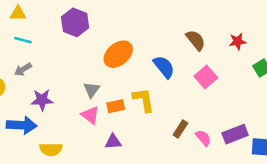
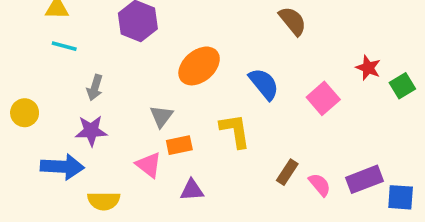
brown semicircle: (196, 40) -> (293, 21), moved
red star: (238, 41) -> (368, 68), moved, turned 30
gray arrow: (23, 69) -> (95, 88), moved, turned -42
orange rectangle: (116, 106) -> (179, 145), moved
pink triangle: (90, 115) -> (149, 165), moved

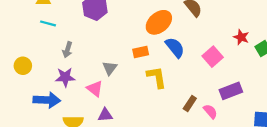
orange ellipse: (199, 66) -> (159, 22), moved
orange rectangle: (179, 145) -> (141, 52), moved
pink triangle: (149, 165) -> (95, 89), moved
purple rectangle: (365, 179) -> (231, 91), moved
purple triangle: (192, 190) -> (105, 115), moved

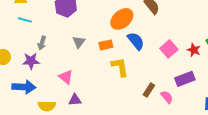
red star: (241, 37) -> (194, 50), moved
gray triangle: (110, 68) -> (79, 42), moved
purple star: (65, 77) -> (31, 61), moved

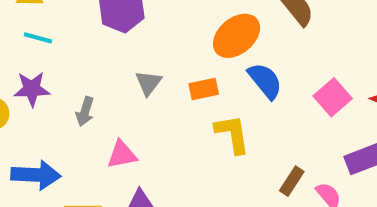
gray arrow: (42, 43) -> (85, 112), moved
purple star: (31, 61) -> (32, 89), moved
pink triangle: (66, 77) -> (122, 155), turned -49

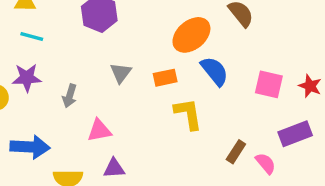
pink square: (333, 97) -> (269, 84), turned -36

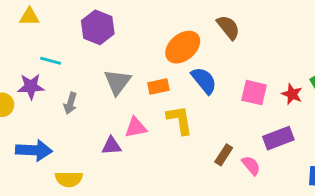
cyan line: (32, 37) -> (51, 61), moved
gray triangle: (121, 73) -> (117, 82), size x1.4
pink triangle: (99, 130) -> (136, 128), moved
purple triangle: (114, 168) -> (111, 146), moved

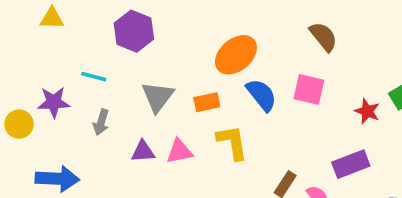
brown semicircle: (228, 27) -> (323, 37), moved
cyan line: (51, 61) -> (94, 77), moved
pink square: (254, 93) -> (309, 89), moved
purple triangle: (111, 146) -> (143, 151), moved

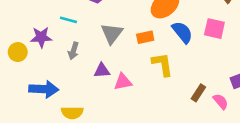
pink triangle: (179, 151) -> (123, 82), moved

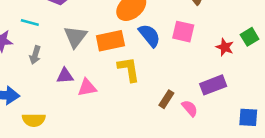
orange rectangle: (145, 37) -> (110, 41), size x1.5

